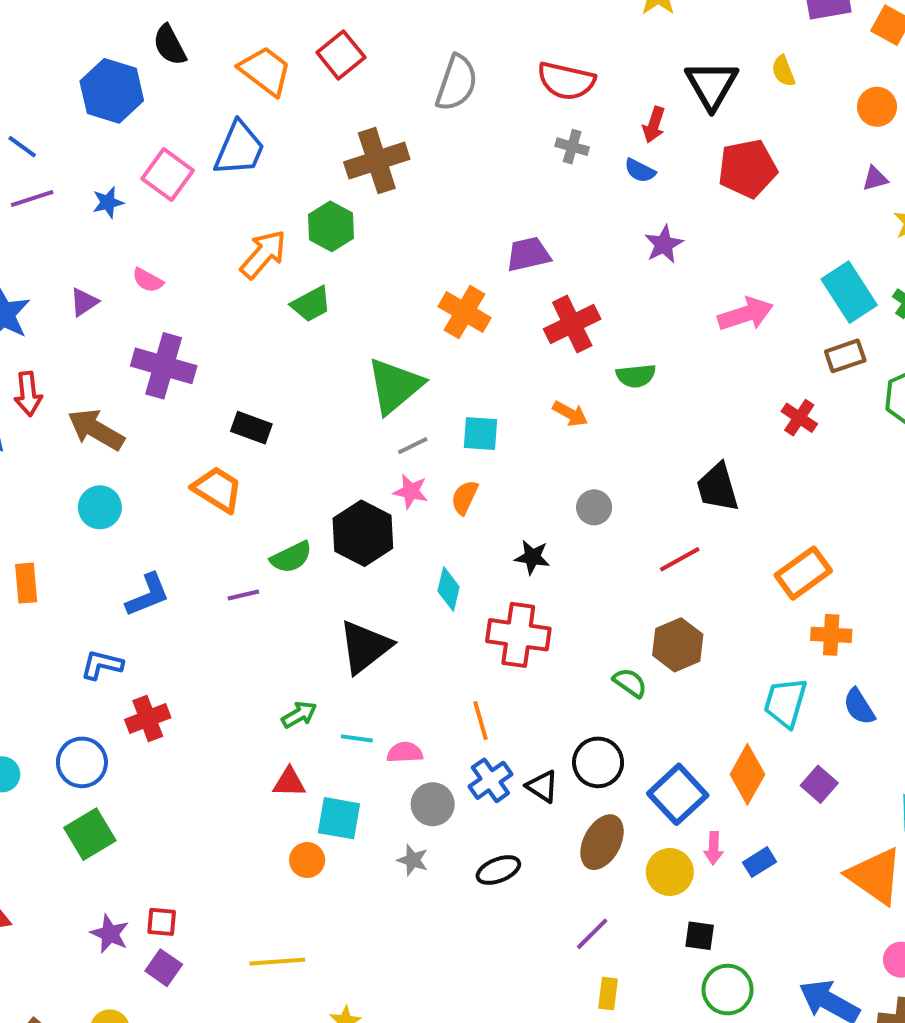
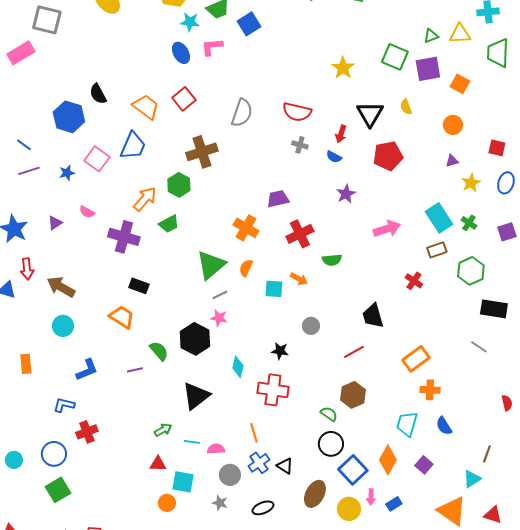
purple cross: (164, 366) -> (124, 237), moved
cyan square: (480, 434) -> (274, 289), moved
orange semicircle: (465, 497) -> (246, 268), moved
green semicircle: (291, 557) -> (159, 351), turned -105
black circle: (598, 762) -> (331, 444), moved

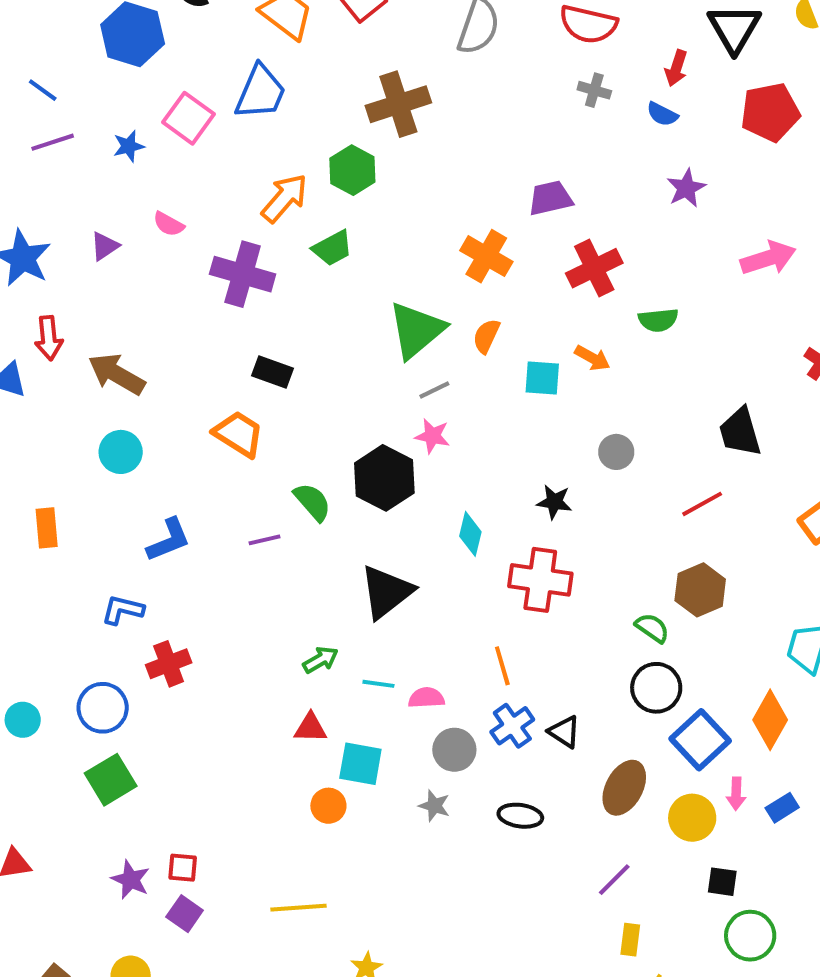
black ellipse: (263, 508) -> (520, 816), turned 30

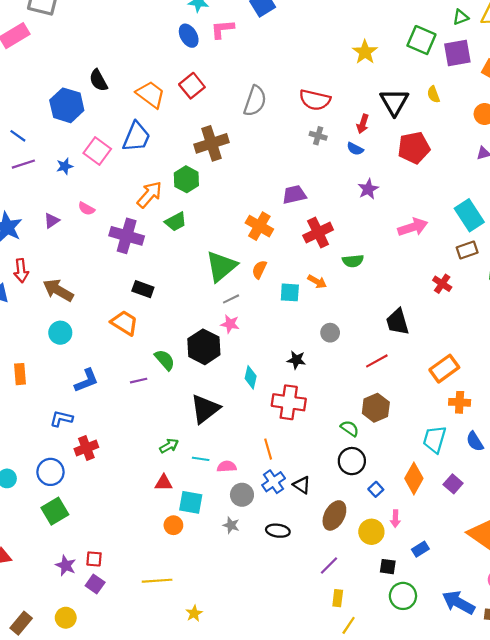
blue square: (700, 740) -> (376, 489), size x0.5
blue rectangle: (782, 808) -> (420, 549), moved

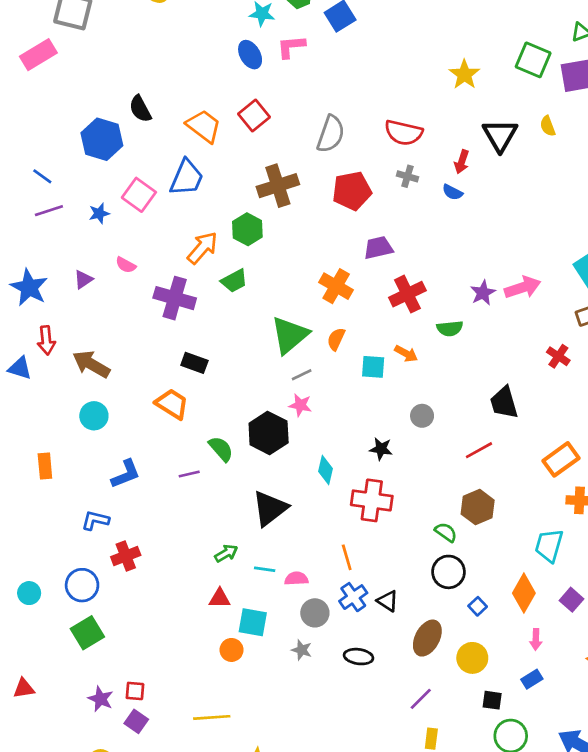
red pentagon: (414, 148) -> (352, 191), moved
purple star: (368, 189) -> (483, 293), moved
pink arrow: (395, 519) -> (536, 639), moved

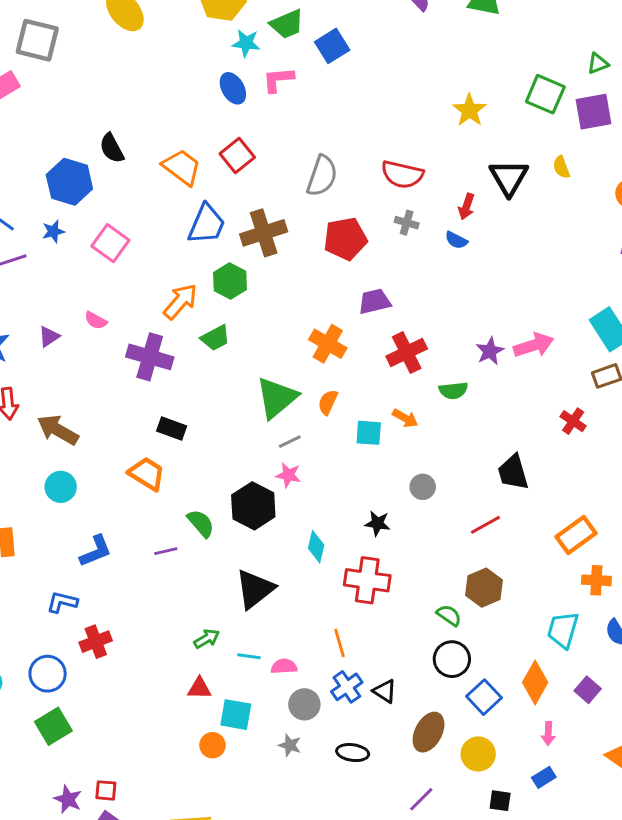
blue trapezoid: (187, 178) -> (207, 224), moved
blue star: (99, 213) -> (53, 231), moved
blue square: (478, 606) -> (484, 697), size x1.6

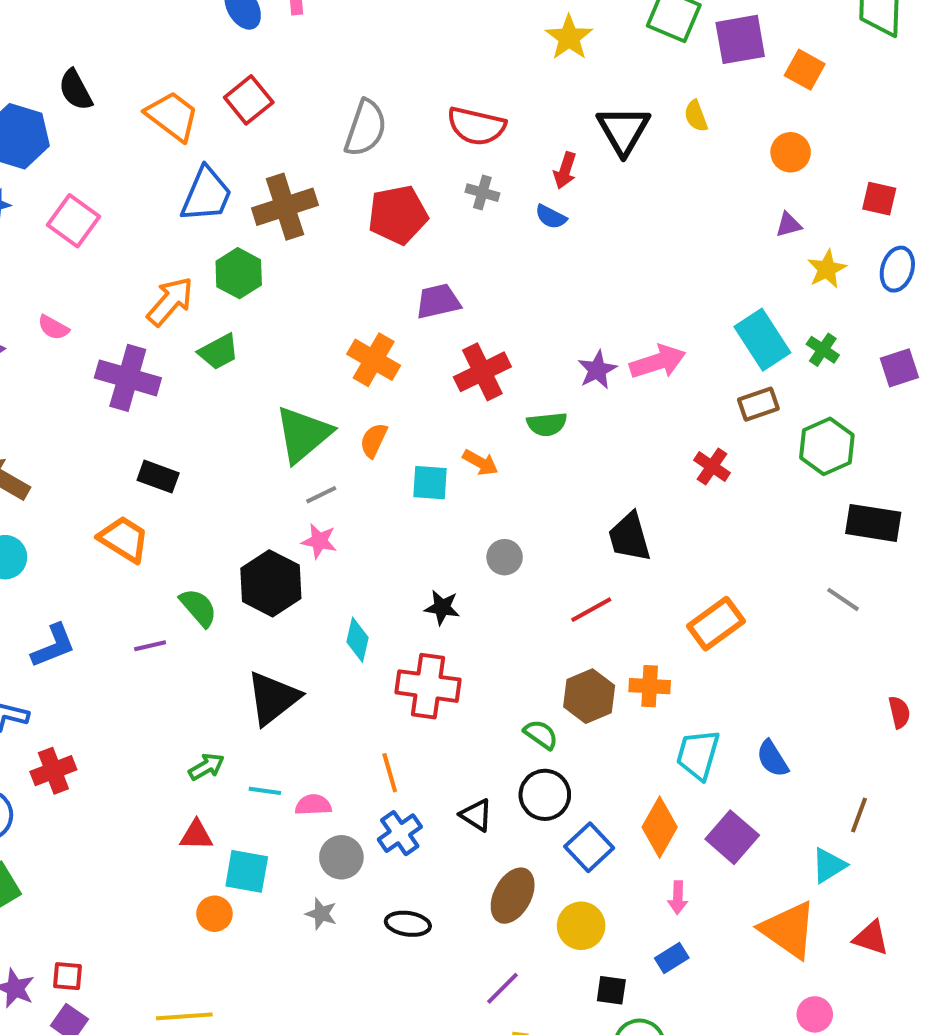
orange cross: (596, 580) -> (650, 686), moved
purple square: (588, 690) -> (732, 837), size x1.4
black triangle: (385, 691) -> (476, 815), moved

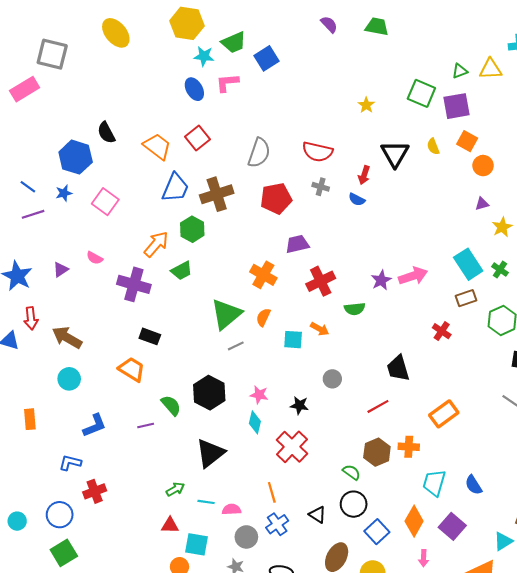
yellow star: (569, 37) -> (366, 105), size x0.7
orange square: (805, 70) -> (467, 141), moved
pink star: (319, 541) -> (259, 395), moved
red cross: (428, 686) -> (292, 447), turned 36

